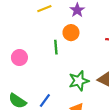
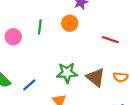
green line: (56, 47) -> (40, 27), moved

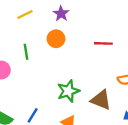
brown triangle: (96, 77) -> (101, 100), moved

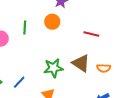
brown triangle: (101, 100) -> (81, 63), moved

